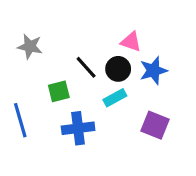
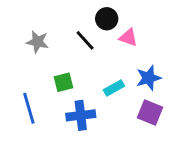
black line: (86, 67) -> (85, 40), moved
black circle: (118, 69) -> (107, 19), moved
blue star: (153, 71) -> (149, 78), moved

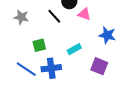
blue star: (149, 78) -> (107, 35), moved, turned 30
blue line: (29, 108) -> (26, 69), moved, turned -40

